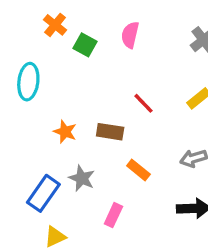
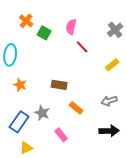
red line: (143, 103) -> (82, 47), moved
orange star: (65, 132) -> (20, 85), moved
pink rectangle: (113, 215) -> (61, 135), turned -64

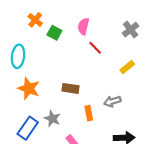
orange star: (20, 85) -> (29, 88), size x1.5
gray arrow: (109, 101) -> (112, 101), moved
orange rectangle: (76, 108) -> (89, 113), turned 40

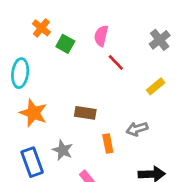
blue rectangle: (28, 128) -> (32, 162), turned -55

